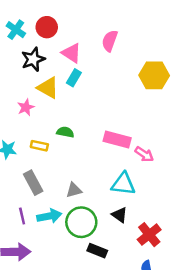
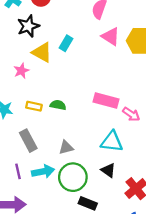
pink triangle: (71, 53) -> (111, 36), moved
green semicircle: (65, 132) -> (58, 105), moved

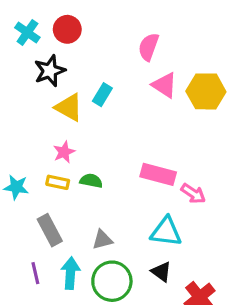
pink star: (21, 71) -> (64, 152), moved
cyan arrow: (43, 171) -> (70, 273), turned -75

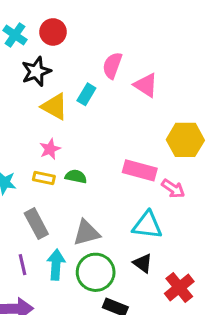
pink semicircle: (149, 47) -> (112, 65), moved
yellow hexagon: (206, 91) -> (185, 140), moved
gray triangle: (102, 240) -> (86, 233), size x1.4

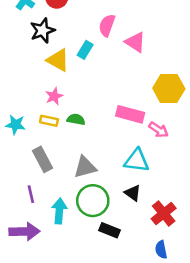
cyan arrow: (56, 265) -> (59, 211), moved

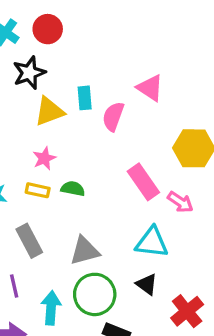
pink semicircle: (107, 25) -> (113, 116), moved
cyan rectangle: (85, 50) -> (85, 98), turned -36
yellow triangle: (58, 60) -> (49, 111), turned -50
pink rectangle: (130, 114) -> (143, 182), turned 40

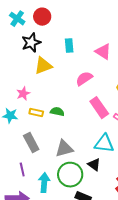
cyan rectangle: (85, 98) -> (69, 46), moved
pink semicircle: (113, 116) -> (84, 79), moved, turned 36
pink star: (44, 158) -> (23, 94), moved
black triangle: (147, 284) -> (94, 165), moved

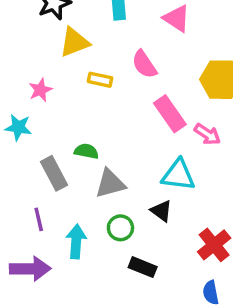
pink semicircle: (84, 79) -> (144, 64), turned -90
green semicircle: (57, 112) -> (86, 151), moved
yellow rectangle: (36, 113) -> (100, 80), moved
green circle: (70, 175) -> (120, 228), size x0.6

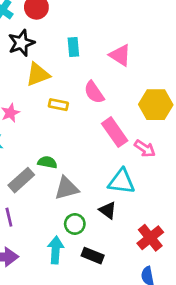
gray rectangle: (54, 173) -> (21, 180), turned 76
cyan arrow: (76, 241) -> (56, 250), moved

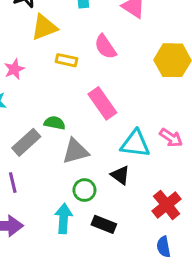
pink rectangle: (115, 132) -> (102, 103), moved
pink arrow: (145, 149) -> (171, 138), moved

